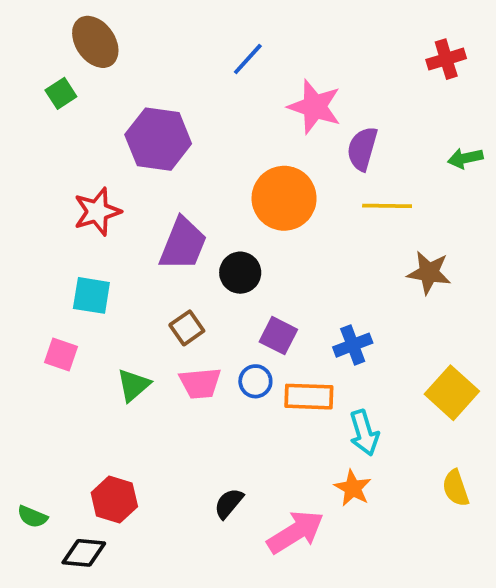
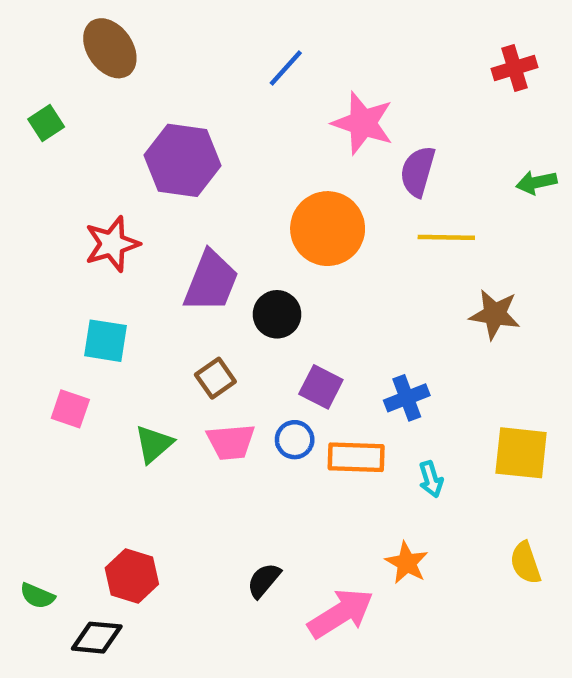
green square: (61, 93) -> (46, 123), moved
yellow square: (452, 393) -> (521, 453), turned -36
cyan arrow: (364, 433) -> (431, 479), moved, size x0.7

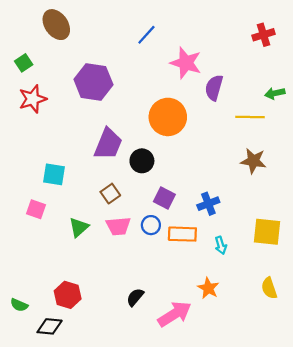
yellow line: (446, 237) -> (250, 117), moved
red star: (112, 244) -> (33, 99), moved

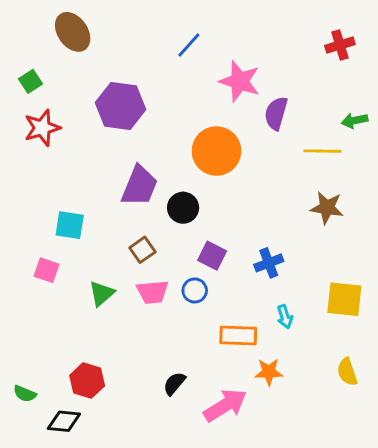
orange rectangle: (182, 234) -> (238, 336), moved
orange star: (208, 288) -> (269, 372), turned -30

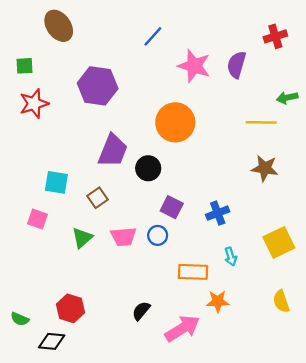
green square: (31, 81) -> (25, 66), turned 30
purple semicircle: (276, 113) -> (236, 65), moved
brown square: (142, 250) -> (98, 198), moved
yellow square: (344, 299) -> (279, 242), turned -32

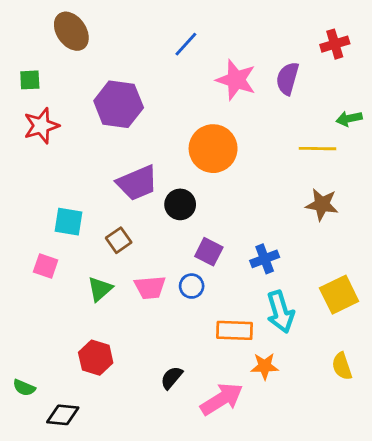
purple trapezoid: (113, 151) -> (137, 183), turned 45
cyan arrow: (231, 257) -> (280, 312), size x1.8
red hexagon: (70, 308) -> (96, 358), moved

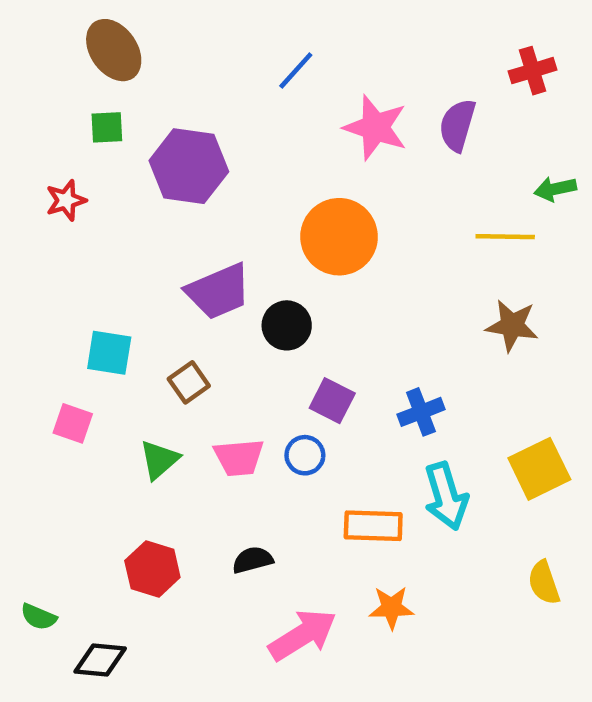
green square: (30, 80) -> (107, 127), moved
red star: (41, 126) -> (66, 200), size x0.7
orange star: (265, 366) -> (391, 608), moved
black semicircle: (172, 378) -> (253, 560), moved, turned 35
pink arrow: (222, 399) -> (303, 635), moved

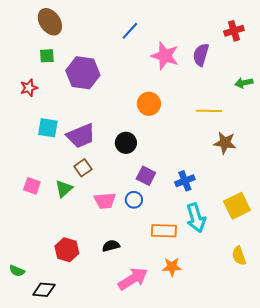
orange circle: (339, 237) -> (149, 104), size x0.7
yellow line: (505, 237) -> (209, 111), moved
purple trapezoid: (218, 291) -> (81, 136), moved
cyan square: (109, 353) -> (48, 128), moved
green triangle: (159, 460) -> (64, 189), moved

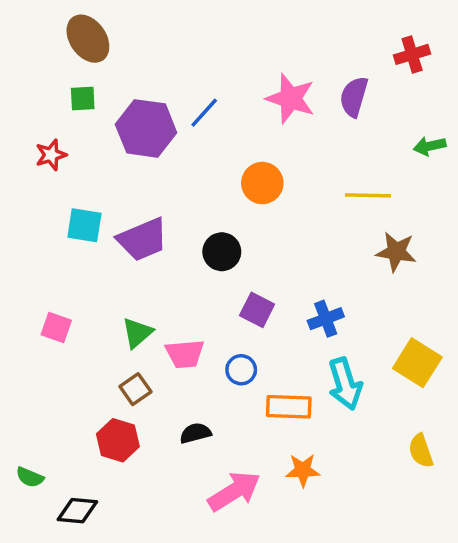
blue line: (130, 31) -> (204, 113), moved
brown square: (83, 168) -> (135, 389), moved
green triangle: (64, 189) -> (137, 333), moved
blue circle: (134, 200) -> (241, 370), moved
yellow square: (237, 206) -> (417, 363), turned -32

